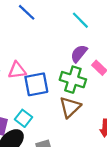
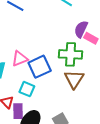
purple semicircle: (79, 54) -> (81, 29), moved
cyan square: (24, 118) -> (27, 89), moved

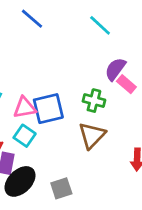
green cross: (71, 54) -> (94, 101), size x0.7
pink triangle: (20, 59) -> (25, 108), moved

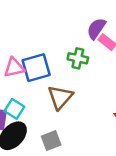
brown triangle: (92, 135) -> (60, 97), moved
cyan square: (25, 136) -> (14, 109), moved

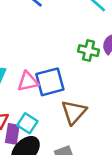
green cross: (78, 58) -> (89, 51), moved

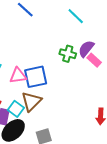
brown triangle: (74, 112) -> (31, 101), moved

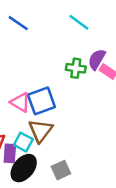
pink triangle: (18, 76) -> (20, 102), turned 48

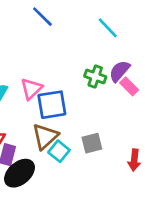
pink triangle: (20, 102) -> (31, 89), moved, turned 35
cyan square: (23, 142) -> (59, 151), moved
gray square: (61, 170) -> (92, 143), moved

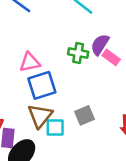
pink triangle: (31, 89) -> (30, 62), moved, turned 40
cyan square: (59, 151) -> (55, 128), turned -30

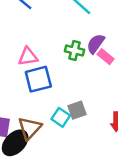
brown triangle: (40, 116) -> (30, 128), moved
cyan square: (55, 128) -> (61, 117), moved, turned 30

